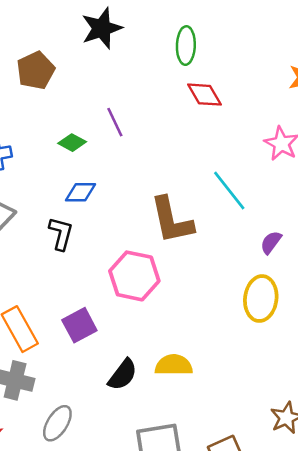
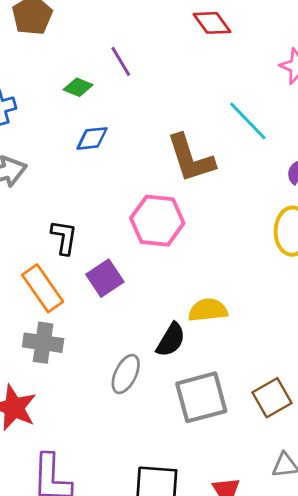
black L-shape: (61, 234) -> (64, 237), moved
black semicircle: (123, 375) -> (171, 340), moved
gray ellipse: (57, 423) -> (126, 374), moved

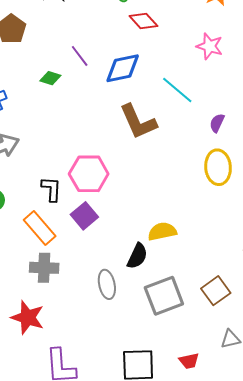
blue diamond: (92, 138) -> (123, 68), moved, size x1.5
pink hexagon: (157, 221) -> (89, 174), moved
gray ellipse: (126, 374) -> (107, 284), turned -32

